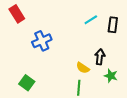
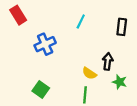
cyan line: (91, 20) -> (81, 21), moved, turned -32
green square: (27, 83) -> (41, 89), moved

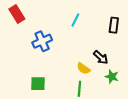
black arrow: (108, 61) -> (101, 57), turned 126
green square: (41, 89) -> (38, 84), turned -35

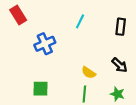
black arrow: (101, 57) -> (120, 65), moved
green star: (112, 77) -> (117, 94), moved

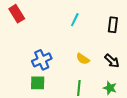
blue cross: (45, 44) -> (42, 60), moved
yellow semicircle: (89, 73) -> (83, 59), moved

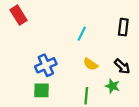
cyan line: (75, 20) -> (82, 34), moved
green star: (110, 88) -> (112, 86), moved

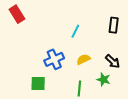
yellow semicircle: (91, 64) -> (83, 59), turned 120
blue cross: (46, 65) -> (54, 59), moved

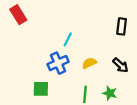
cyan line: (75, 31) -> (68, 39), moved
green star: (104, 80) -> (110, 93), moved

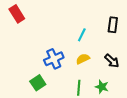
cyan line: (68, 39) -> (82, 35), moved
green square: (41, 89) -> (38, 83), turned -35

